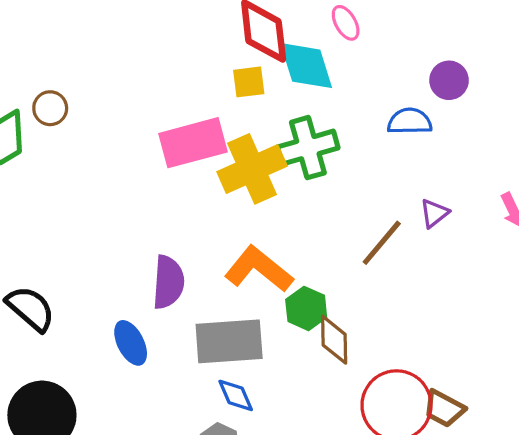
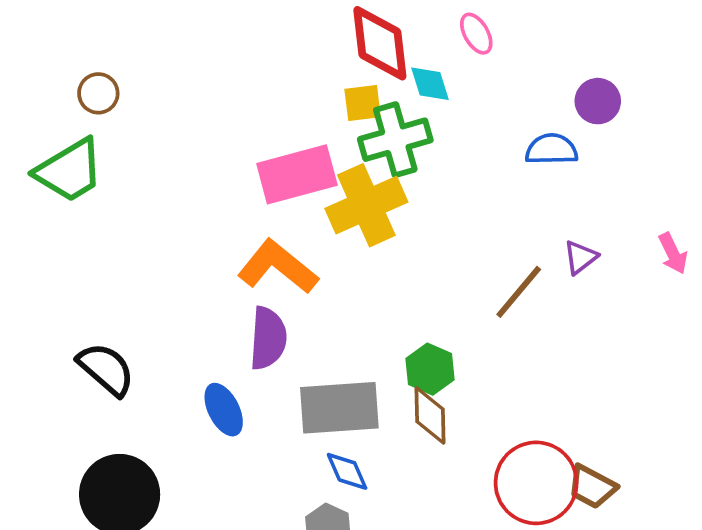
cyan diamond: (306, 66) -> (430, 84), size x0.6
brown circle: (50, 108) -> (98, 93), moved
green cross: (308, 148) -> (395, 140), moved
orange L-shape: (259, 269) -> (278, 267), moved
brown diamond: (334, 340) -> (430, 415), moved

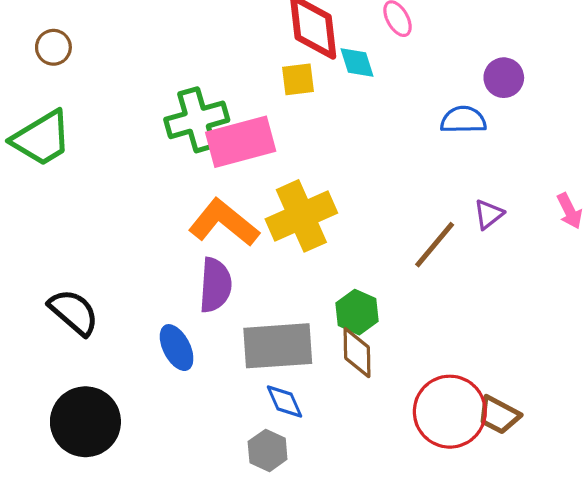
brown circle: (98, 93) -> (53, 47), moved
green cross: (395, 140) -> (197, 120), moved
yellow cross: (366, 205) -> (301, 216), moved

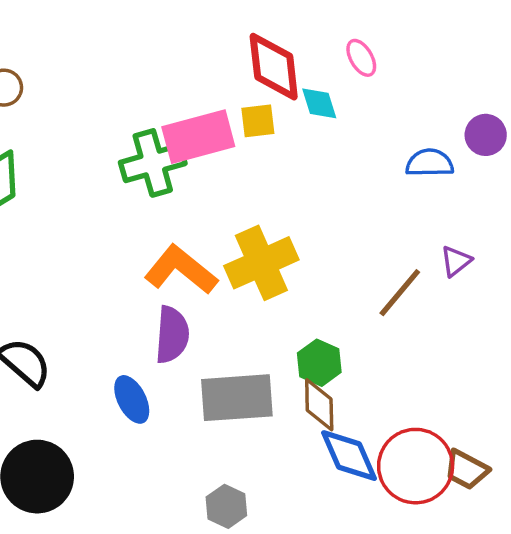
purple circle: (504, 78) -> (486, 135), moved
pink rectangle: (241, 142) -> (198, 137), moved
blue diamond: (284, 402) -> (349, 456), moved, size x1.5

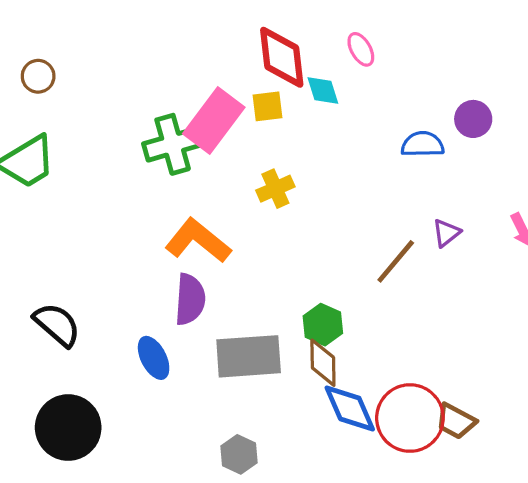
pink rectangle: (198, 137) -> (214, 121), turned -38
yellow cross: (261, 263) -> (275, 189), moved, size x0.6

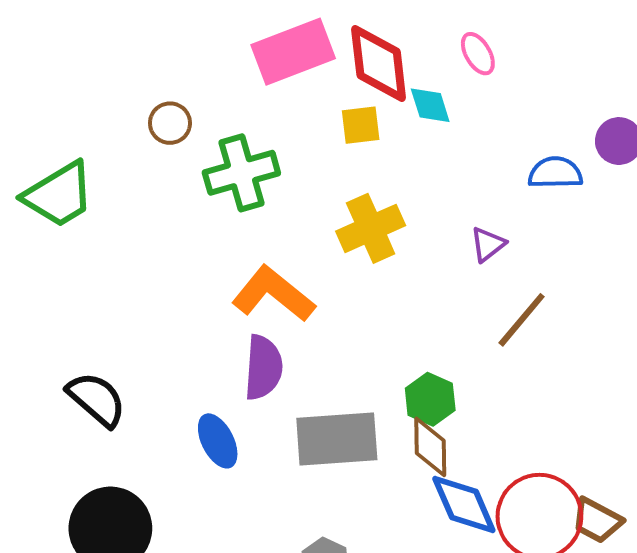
brown circle: (38, 76) -> (170, 123), moved
pink rectangle: (214, 121) -> (293, 52), moved, turned 32
yellow cross: (275, 189) -> (371, 228), size x1.4
purple triangle: (446, 233) -> (488, 244), moved

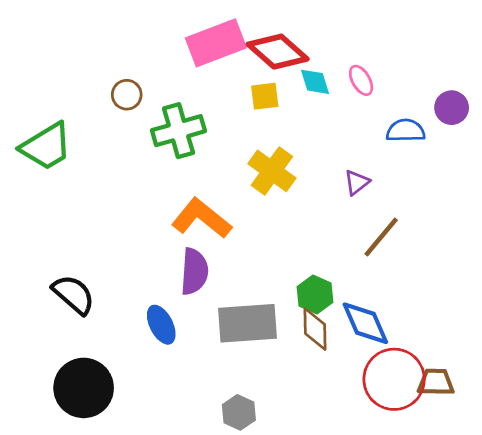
pink ellipse: (478, 54) -> (361, 80), moved
red diamond: (379, 64) -> (278, 52), turned -42
yellow cross: (371, 228) -> (272, 171), turned -30
blue diamond: (464, 505) -> (365, 323), moved
brown trapezoid: (597, 520) -> (436, 382), turned 153

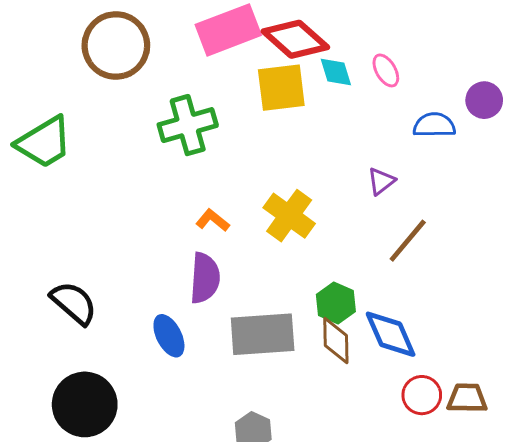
brown circle: (127, 95) -> (116, 45), moved, size x2.0
yellow square: (265, 96) -> (281, 88), size x1.6
yellow cross: (272, 171) -> (289, 216), moved
orange L-shape: (201, 218) -> (213, 220), size x0.5
red circle: (394, 379) -> (422, 395), size x0.6

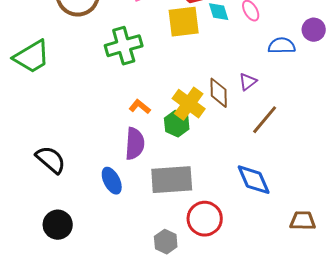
green hexagon: (336, 303) -> (177, 124), moved
brown diamond: (336, 340) -> (219, 93), moved
red circle: (422, 395) -> (205, 219), moved, size x1.4
black circle: (85, 404) -> (58, 225), size x0.7

